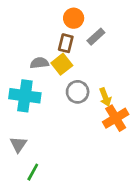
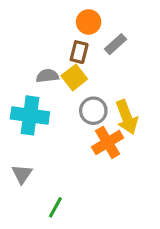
yellow arrow: (105, 97) -> (127, 117), size x1.5
orange cross: (116, 118) -> (108, 142), moved
green line: (33, 172) -> (55, 207), moved

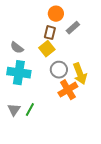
gray semicircle: (47, 76) -> (17, 48), moved, turned -136
green line: (55, 207) -> (30, 110), moved

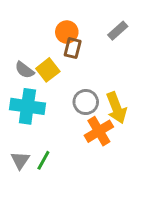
orange circle: (56, 14) -> (67, 32), moved
gray rectangle: (73, 28) -> (118, 31), moved
yellow square: (47, 49) -> (48, 70), moved

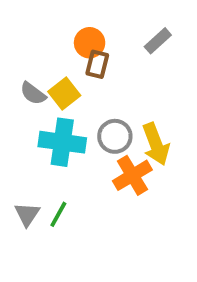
cyan cross: (27, 106) -> (62, 142), moved

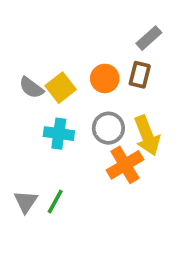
orange circle: (90, 43) -> (105, 78), moved
brown rectangle: (97, 64) -> (140, 75), moved
cyan cross: (62, 142) -> (59, 134), size x0.7

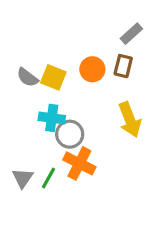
yellow square: (61, 88) -> (53, 77), turned -30
gray circle: (108, 128) -> (70, 134), moved
orange cross: (125, 165) -> (79, 163), moved, turned -32

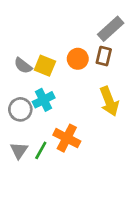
gray rectangle: (131, 34) -> (111, 29), size x1.4
cyan cross: (52, 118) -> (44, 100), turned -35
gray circle: (70, 134) -> (20, 109), moved

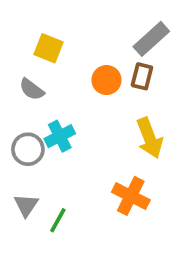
yellow square: (45, 66) -> (49, 48), moved
orange cross: (67, 138) -> (131, 196), moved
green line: (41, 150) -> (58, 220), moved

